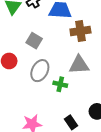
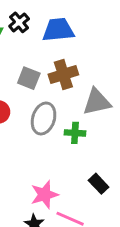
brown cross: (80, 31) -> (63, 75), moved

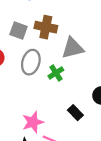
brown cross: (63, 75) -> (46, 27), turned 30
green cross: (75, 133) -> (56, 73), turned -35

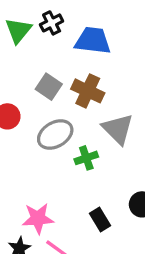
gray triangle: (73, 48) -> (118, 129), turned 45
gray ellipse: (31, 62) -> (55, 134), turned 30

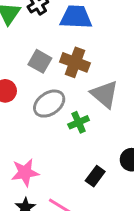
pink star: (38, 218) -> (25, 172), moved
black rectangle: (100, 219) -> (95, 176), turned 72

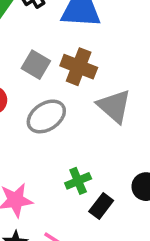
green cross: (79, 122) -> (78, 181), moved

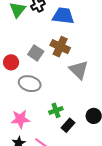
gray square: (36, 65) -> (36, 53), moved
gray ellipse: (46, 116) -> (30, 84), moved, turned 45

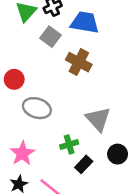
gray square: (36, 53) -> (50, 37), moved
gray triangle: (79, 70) -> (98, 119), moved
pink star: (20, 119) -> (22, 153), turned -30

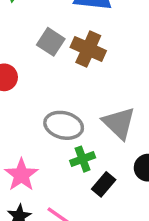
gray square: (50, 37) -> (51, 42), moved
gray ellipse: (37, 108) -> (64, 125), moved

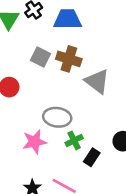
gray triangle: (119, 123) -> (97, 81), moved
pink star: (21, 175) -> (34, 142), moved, turned 30

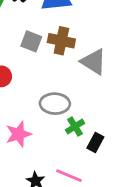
pink star: (34, 142) -> (18, 134), moved

